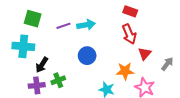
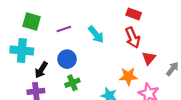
cyan arrow: (86, 25) -> (96, 34), moved, turned 60
blue circle: (87, 56) -> (67, 59), moved
green cross: (58, 80) -> (72, 83), moved

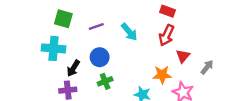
red arrow: (133, 38) -> (167, 35), turned 48

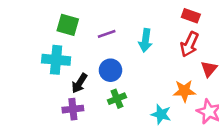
cyan arrow: (129, 32) -> (145, 40), turned 48

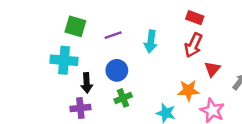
black arrow: (79, 83) -> (87, 83), turned -36

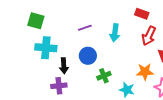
red rectangle: (195, 18) -> (142, 14), moved
green square: (75, 26) -> (36, 21), moved
green cross: (123, 98) -> (104, 76), moved

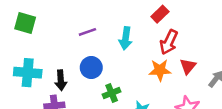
red rectangle: (142, 14) -> (160, 14), turned -64
cyan cross: (46, 48) -> (28, 73), moved
orange star: (145, 72) -> (160, 70), moved

